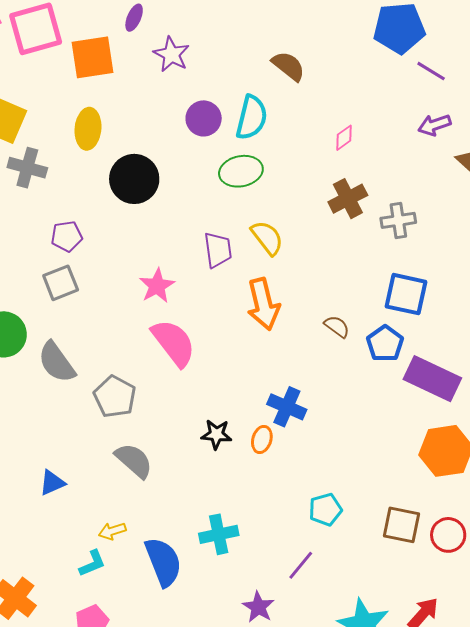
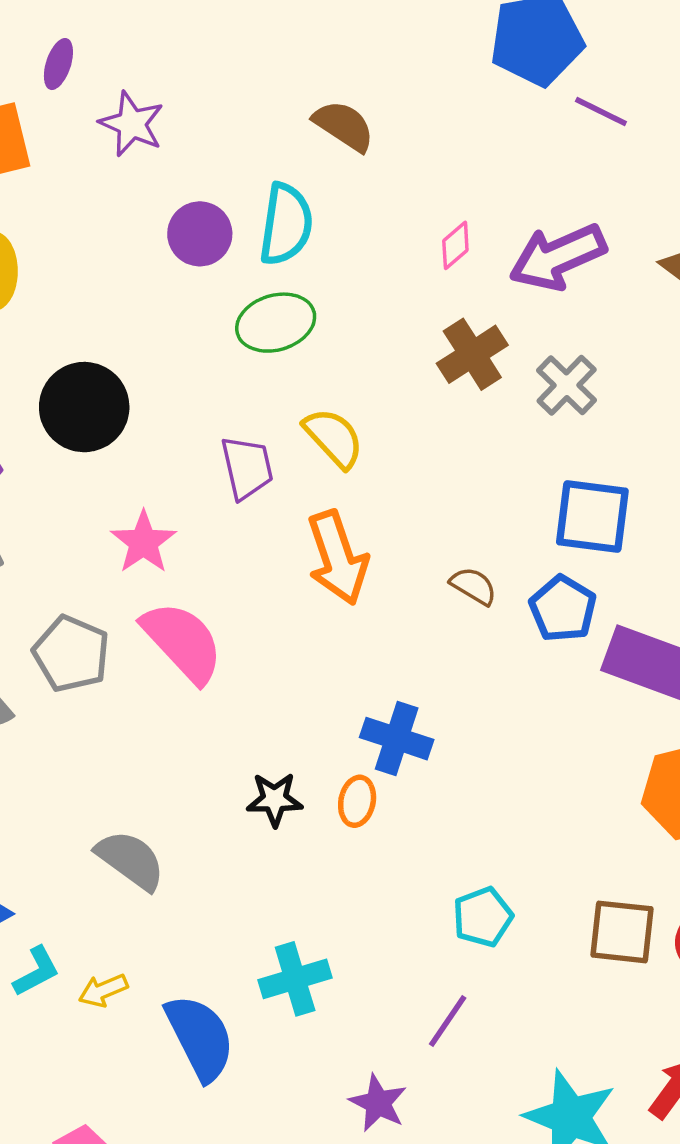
purple arrow: (434, 125) -> (558, 257), moved, size x1.6
black circle: (134, 179) -> (84, 407), moved
gray cross: (398, 220) -> (567, 385), turned -32
gray pentagon: (115, 397) -> (71, 654), moved
cyan L-shape: (92, 563) -> (36, 971), moved

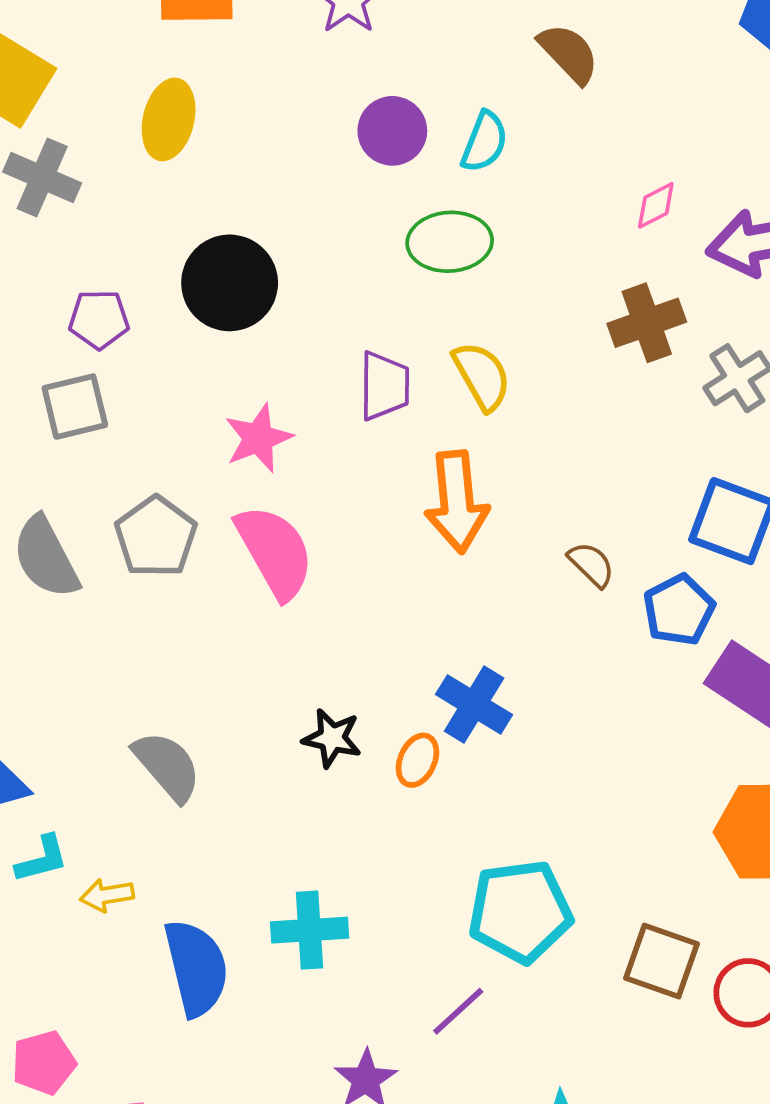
cyan semicircle: (286, 224) -> (484, 142), size x0.7
cyan pentagon: (483, 917) -> (520, 911), size x1.6

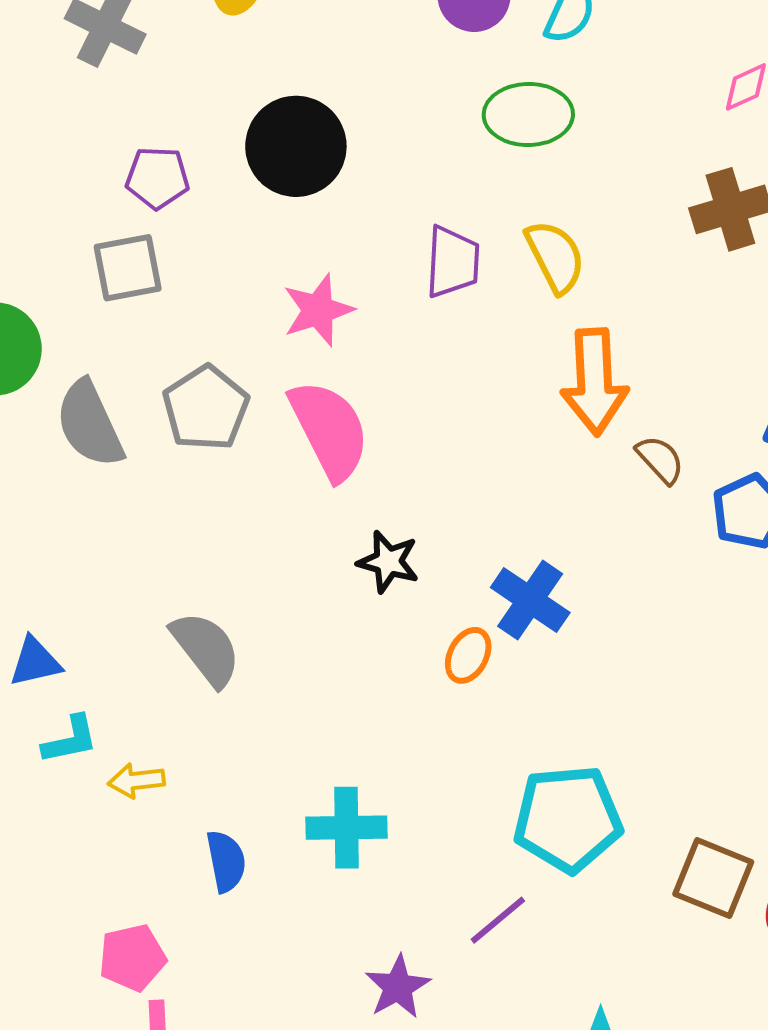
orange arrow: (457, 502) -> (594, 382), moved
black star: (332, 738) -> (388, 562), moved
blue semicircle: (196, 968) -> (226, 861), size x0.6
pink pentagon: (44, 1063) -> (132, 958), moved

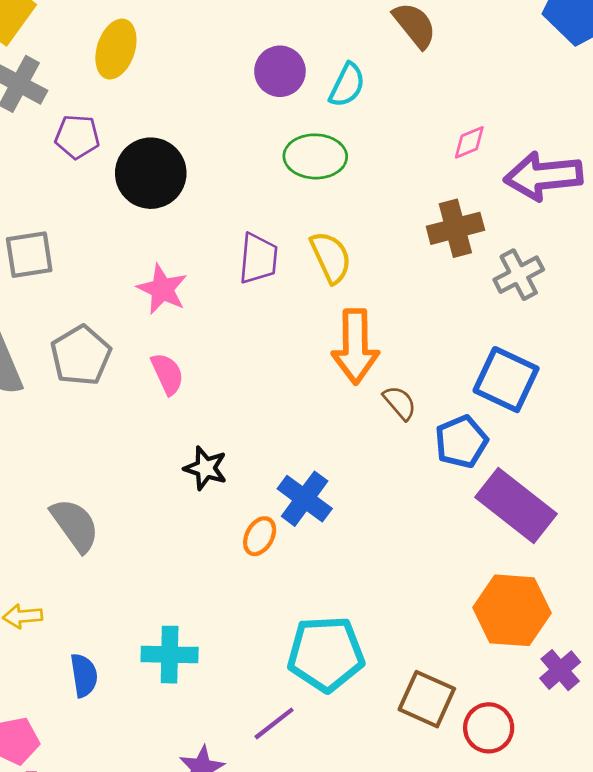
purple pentagon: (157, 178) -> (77, 137), moved
pink star: (318, 310) -> (162, 289), turned -30
pink semicircle: (329, 430) -> (167, 374), size x0.6

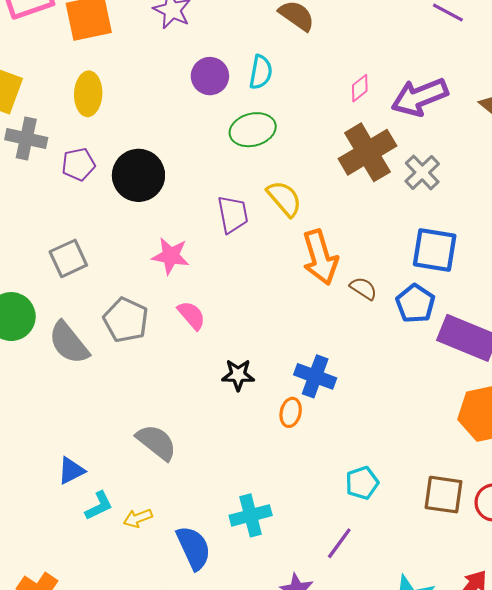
brown cross: (455, 228) -> (367, 152), size x1.4
cyan pentagon: (326, 654) -> (362, 483), size x0.6
blue semicircle: (84, 675) -> (194, 548), size x1.4

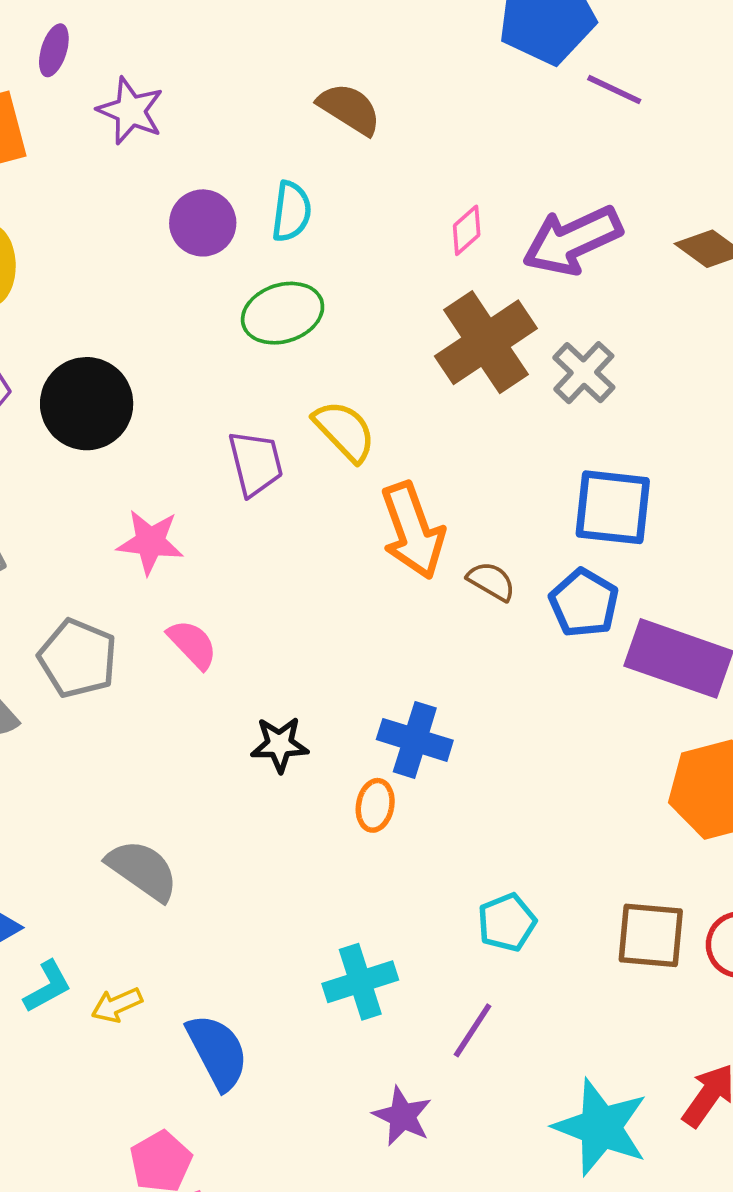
cyan cross: (251, 515) -> (360, 982), moved

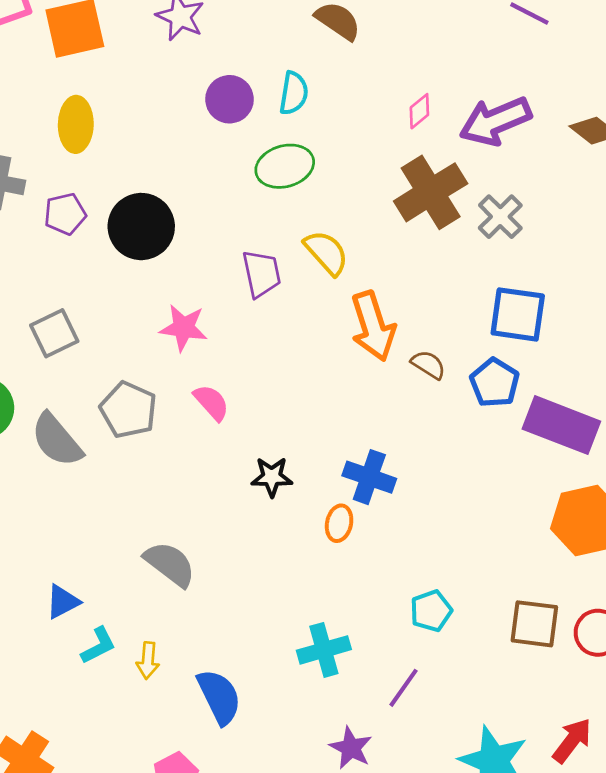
yellow arrow: (117, 1005) -> (148, 661), turned -63

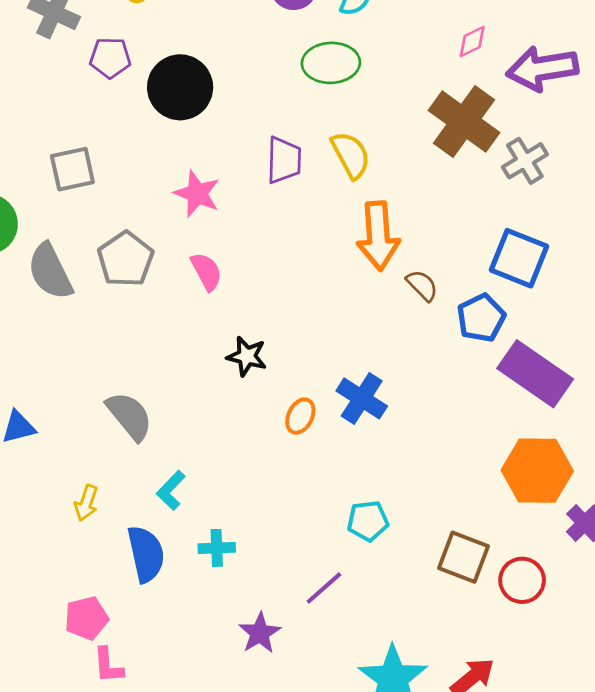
brown cross: (431, 192) -> (464, 121), turned -36
blue cross: (369, 477) -> (362, 398), moved
cyan L-shape: (98, 646) -> (171, 490), moved, turned 147
cyan cross: (324, 650) -> (217, 548), moved, size x0.7

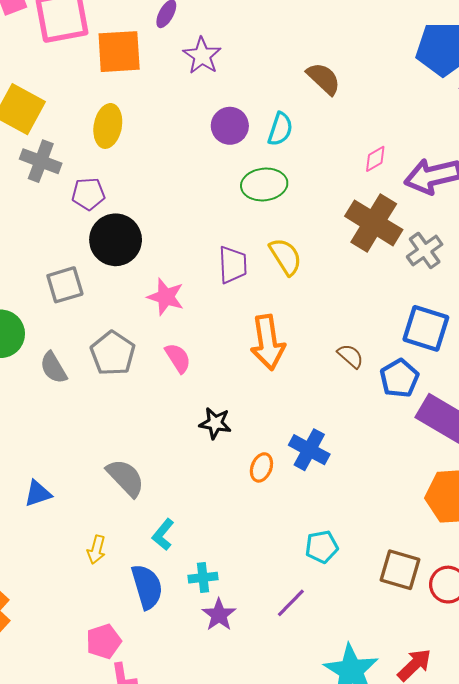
black circle: (180, 87) -> (116, 240), moved
orange arrow: (378, 236) -> (268, 342), moved
gray semicircle: (50, 271) -> (53, 368), size x0.7
purple star: (260, 633) -> (219, 615), moved

